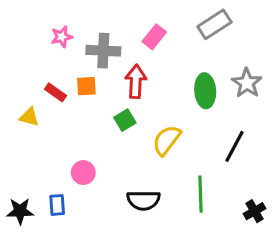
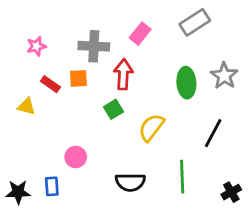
pink star: (62, 37) -> (36, 46), moved

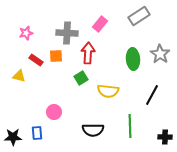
yellow semicircle: (151, 128) -> (108, 91), turned -120
black cross: (231, 192) -> (165, 137), turned 32

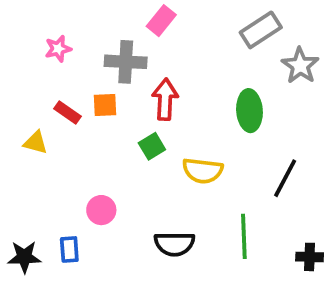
pink rectangle: (100, 24) -> (161, 21), moved
pink star: (26, 33) -> (58, 49), moved
gray star: (160, 54) -> (300, 66), moved

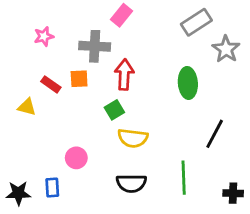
yellow semicircle: (203, 171) -> (133, 138), moved

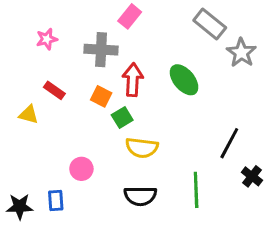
gray rectangle: (196, 22) -> (210, 24), turned 72
orange square: (79, 79) -> (101, 96), moved, turned 30
green ellipse: (188, 83) -> (184, 80), moved, turned -36
black cross: (233, 193) -> (252, 176), moved, turned 36

